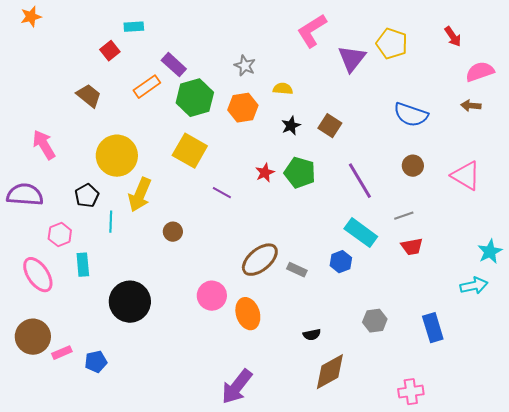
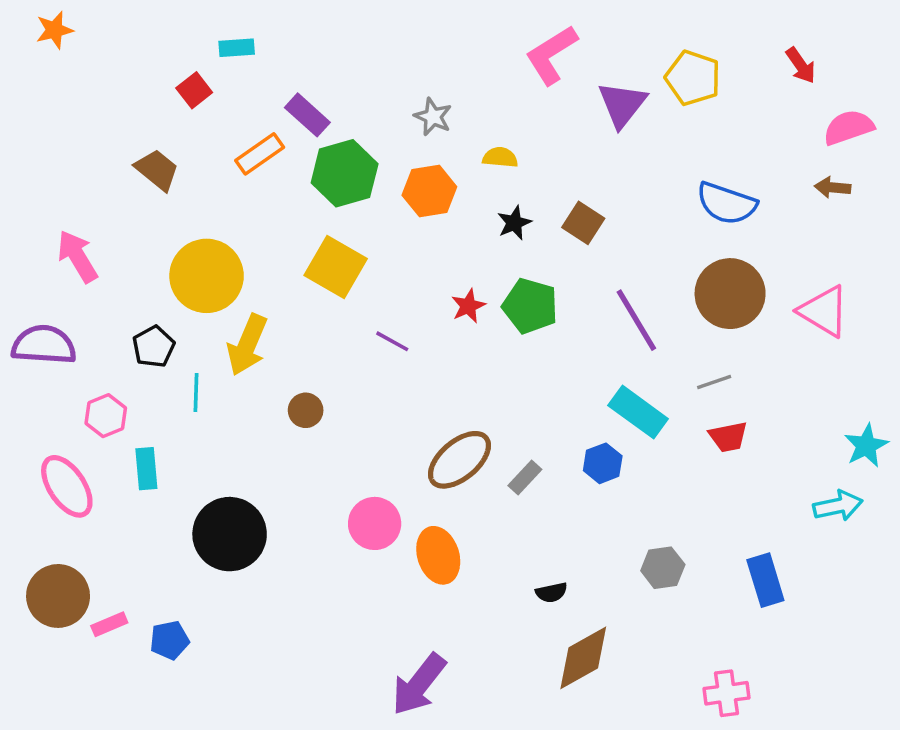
brown circle: (413, 166) -> (730, 294), size x1.8
gray rectangle: (297, 270) -> (525, 477), turned -72

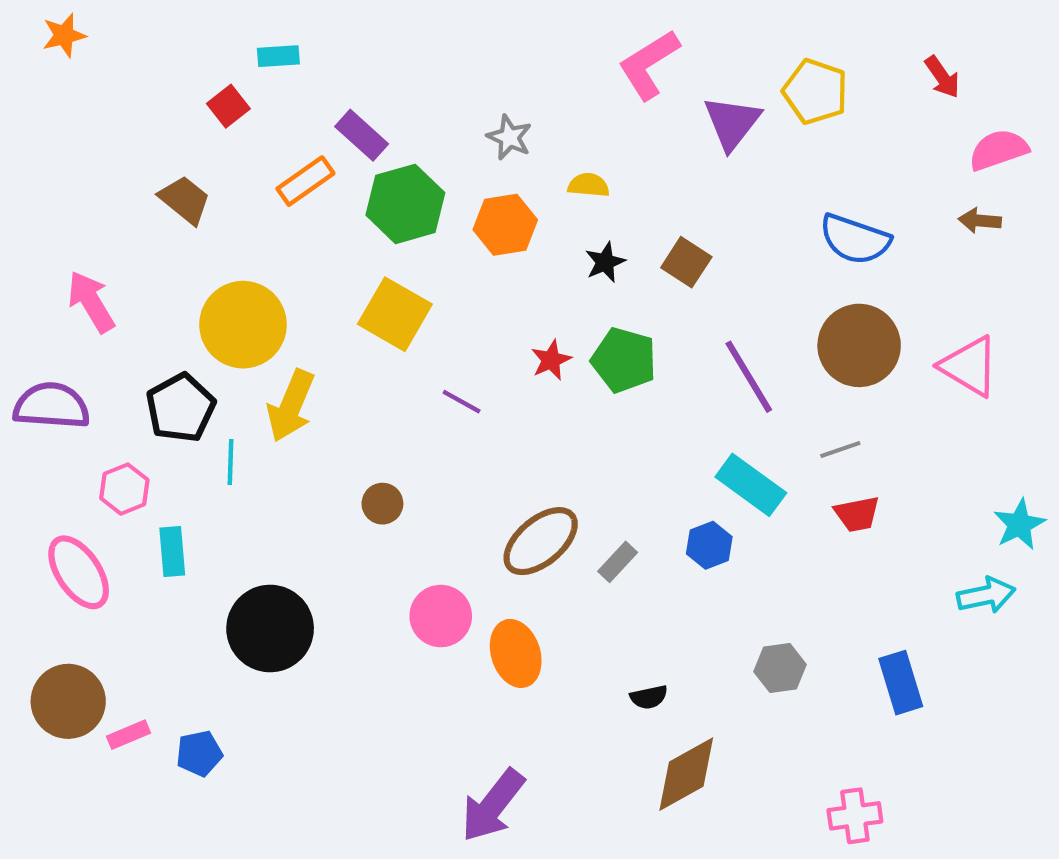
black pentagon: (154, 347) -> (181, 408), size x1.4
brown circle: (306, 410) -> (382, 504), moved

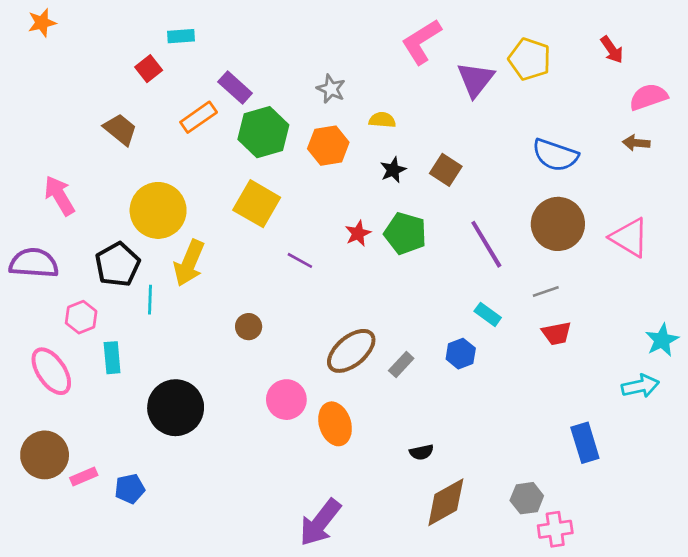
cyan rectangle: (751, 485) -> (488, 314), size x0.6
gray hexagon: (780, 668) -> (527, 498), moved

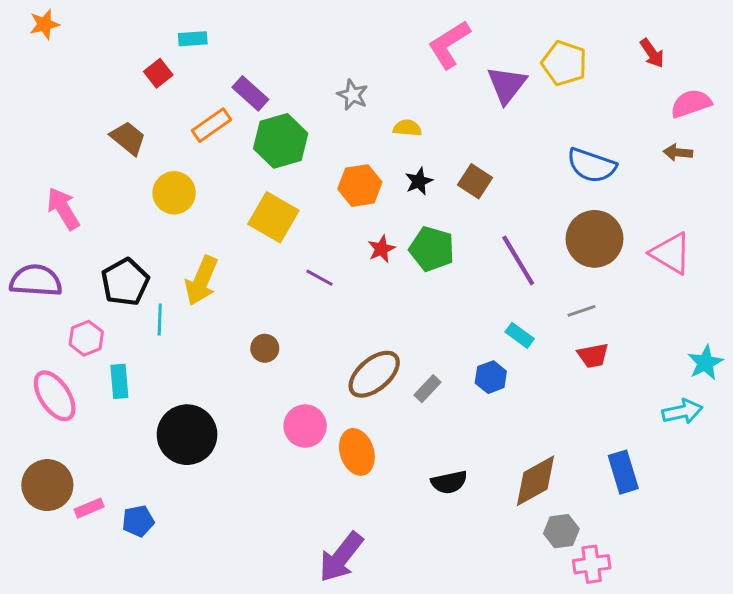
orange hexagon: (328, 146) -> (360, 186), moved
yellow circle: (158, 210) -> (174, 193), moved, size x0.7
black semicircle: (421, 452) -> (449, 482), size x1.4
brown diamond: (446, 502) -> (535, 481), moved

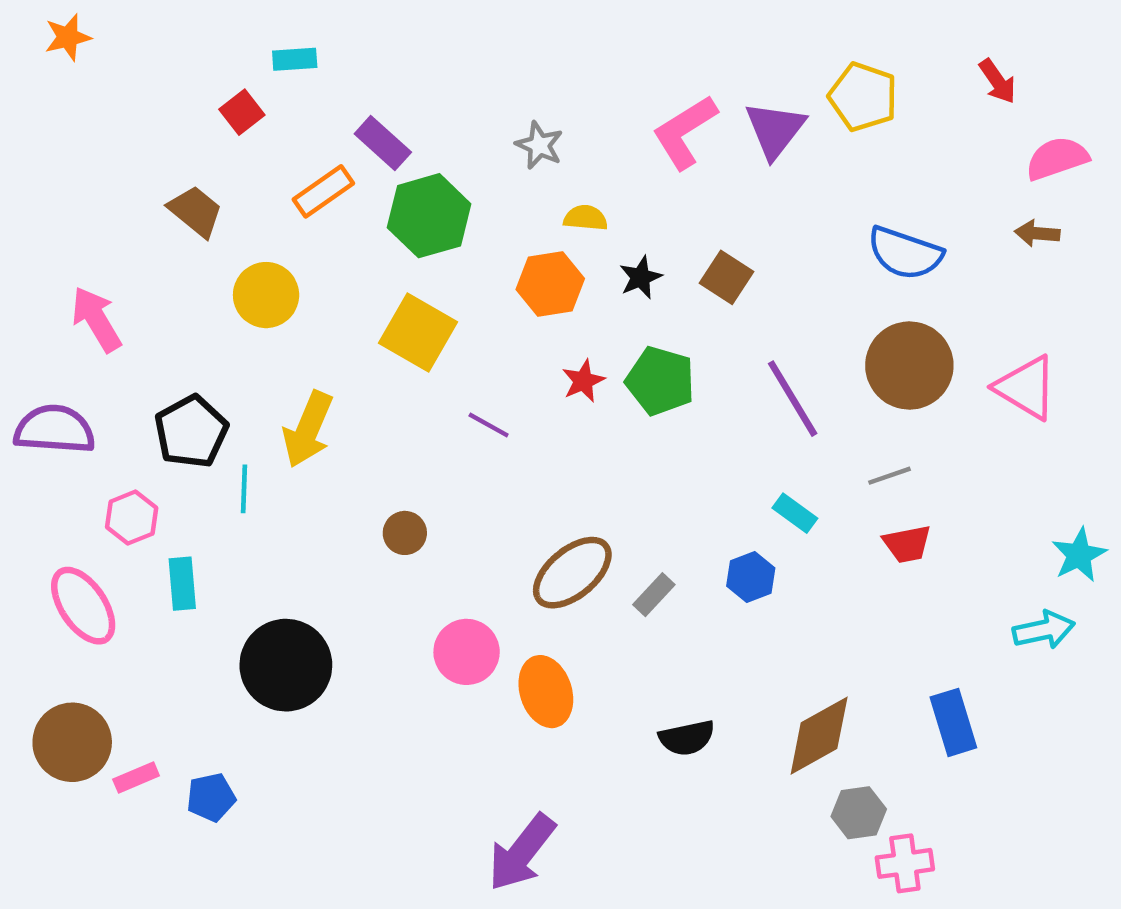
pink L-shape: (449, 44) -> (685, 132), moved
yellow semicircle: (407, 128) -> (586, 218), moved

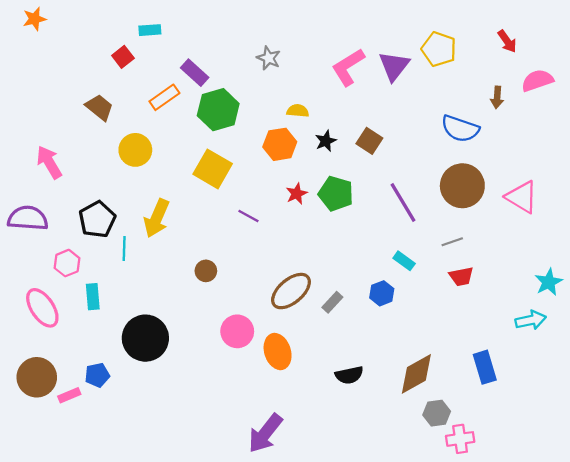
gray star: (539, 145) -> (269, 58), moved
brown arrow: (1037, 233) -> (497, 97), moved, turned -90
blue pentagon: (211, 797) -> (97, 375), moved

